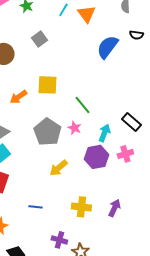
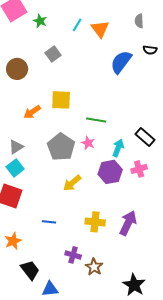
green line: (82, 105) -> (96, 120), turned -42
purple arrow: (114, 208) -> (128, 223), size x1.4

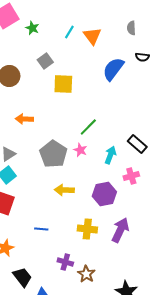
yellow square: (61, 100) -> (63, 84), moved
orange arrow: (32, 112) -> (24, 119), turned 36
green line: (96, 120) -> (88, 127), turned -54
purple hexagon: (110, 172) -> (104, 194), moved
yellow arrow: (72, 183) -> (64, 190), turned 42

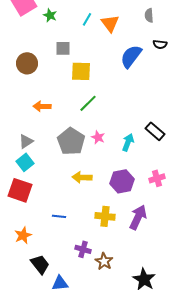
gray square: (45, 61) -> (63, 48), turned 35
green line: (88, 127) -> (88, 103), moved
pink cross: (131, 176) -> (157, 178), moved

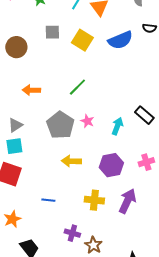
blue semicircle: (131, 56) -> (120, 40), turned -150
yellow square: (81, 71) -> (82, 40), moved, turned 30
cyan square: (25, 162) -> (14, 146), turned 30

